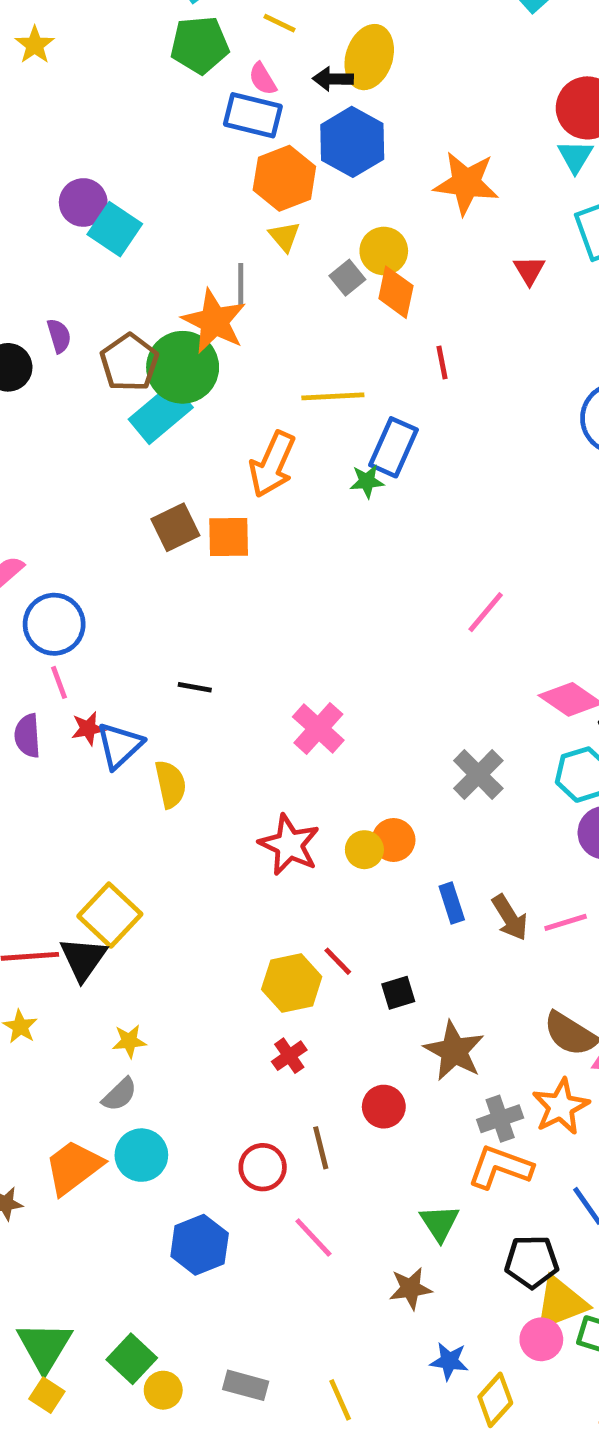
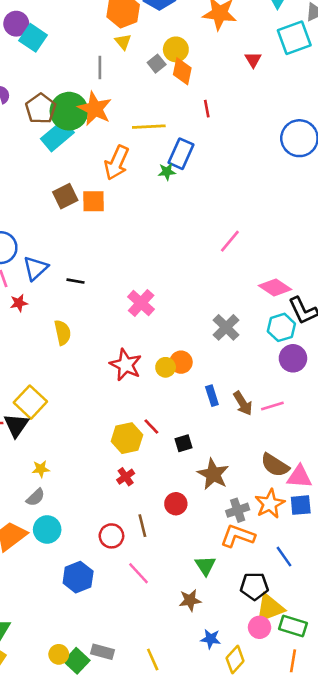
orange star: (214, 321) -> (95, 109), moved
blue triangle: (120, 745) -> (36, 268), moved
green square: (132, 1359) -> (77, 661), moved

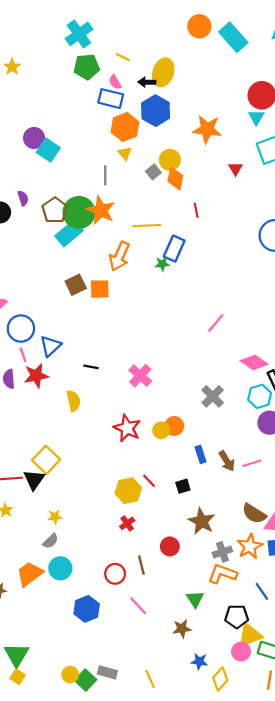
black line: (75, 281) -> (91, 367), moved
red star: (19, 303) -> (36, 376), size x1.6
black square: (184, 443) -> (183, 486), moved

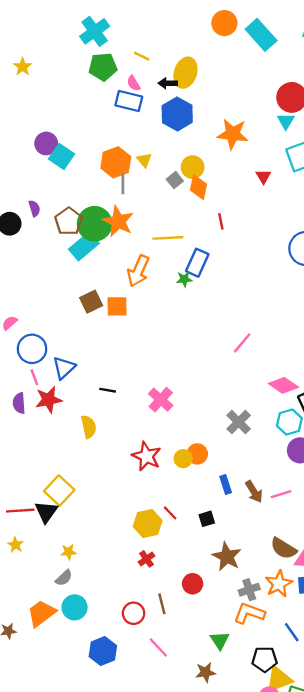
orange hexagon: (125, 127) -> (116, 162), moved

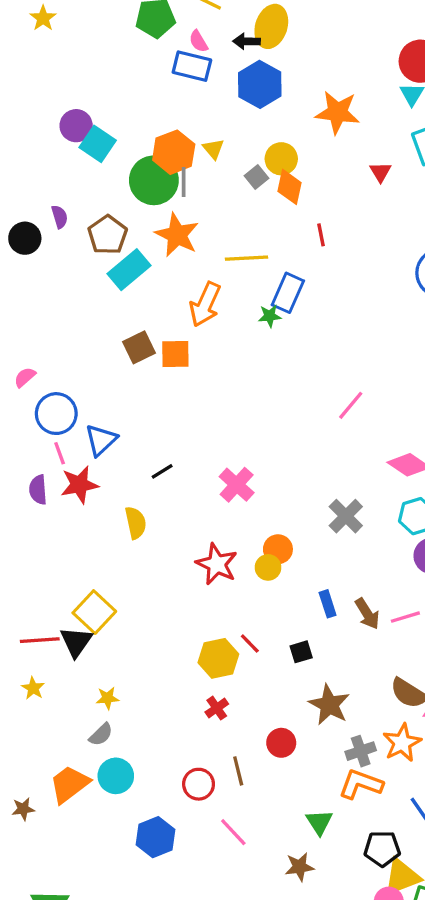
green circle: (95, 224) -> (154, 180), moved
black line: (108, 390) -> (162, 471), turned -42
orange circle: (197, 454) -> (278, 549), moved

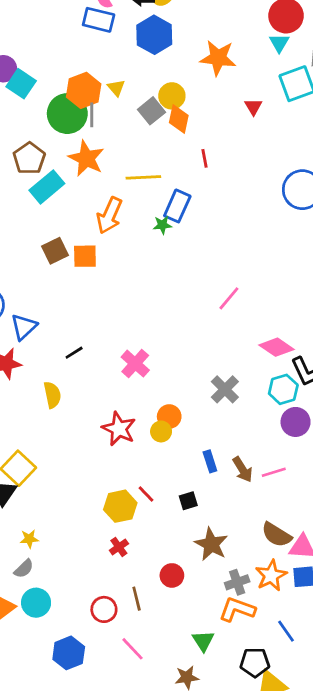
gray square: (256, 177) -> (152, 111), size x1.4

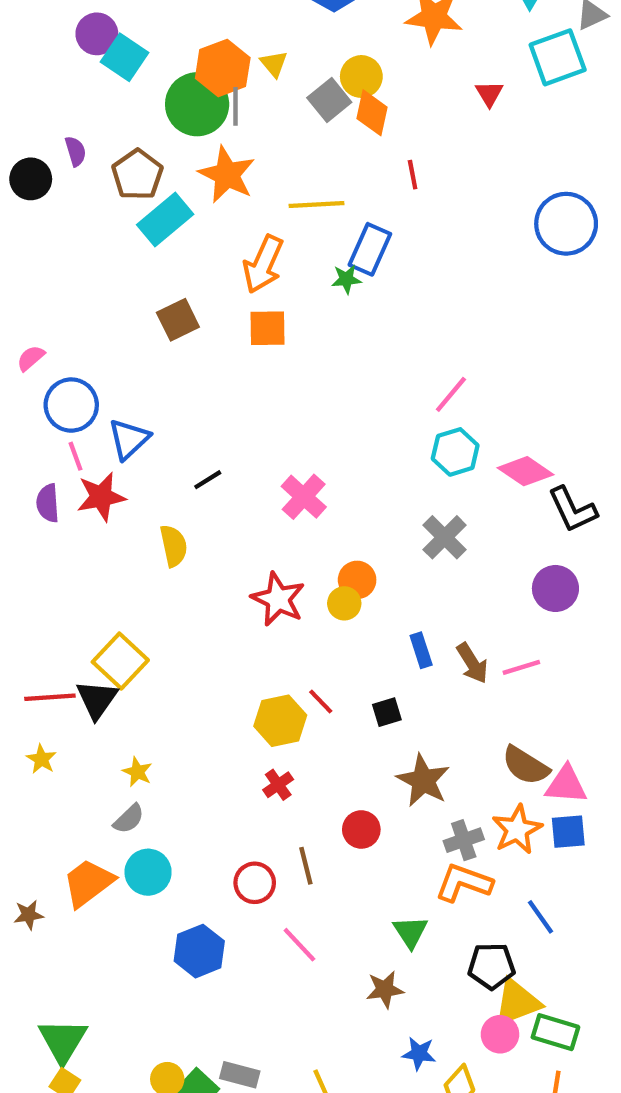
orange square: (85, 256) -> (267, 328), moved
cyan hexagon: (283, 389) -> (455, 452), moved
yellow star: (29, 539) -> (137, 772), turned 30

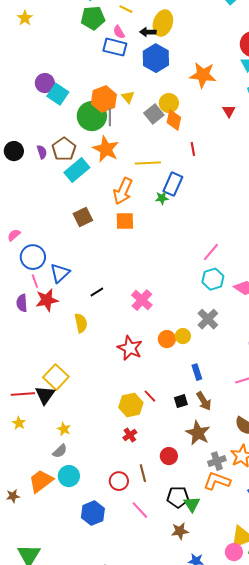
purple semicircle: (76, 151) -> (42, 152), moved
yellow circle: (344, 603) -> (183, 336), moved
brown arrow: (472, 663) -> (204, 401), moved
black pentagon: (491, 966) -> (178, 497), moved

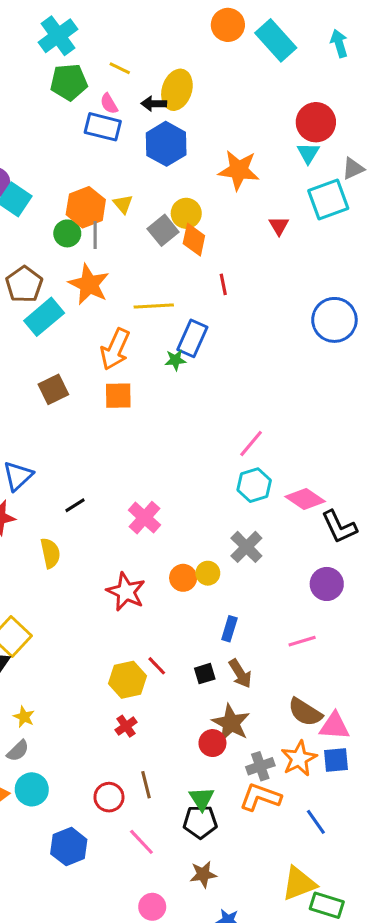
green circle: (92, 116) -> (67, 233), size x0.6
blue rectangle: (197, 372) -> (229, 629), turned 35
red circle: (169, 456) -> (212, 743), moved
green triangle: (192, 504) -> (202, 799), moved
pink circle: (234, 552) -> (152, 907), moved

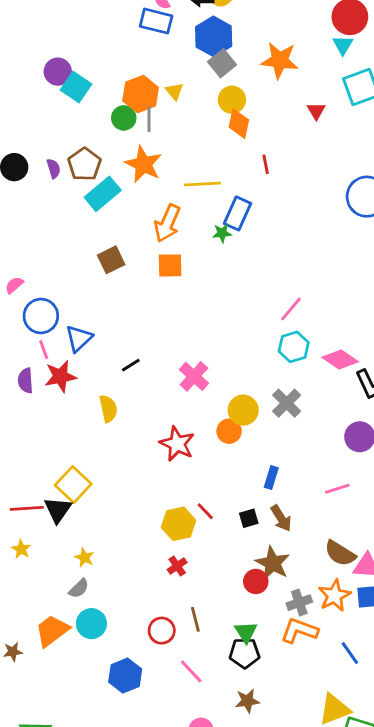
gray square: (163, 230) -> (222, 63), moved
yellow circle: (208, 573) -> (243, 410), moved, size x1.4

